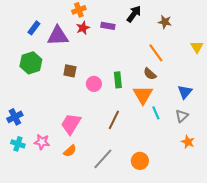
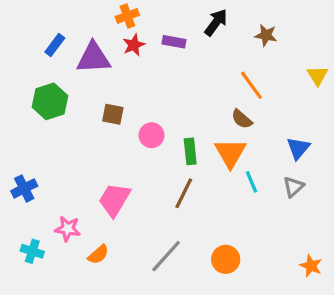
green rectangle: (118, 80) -> (190, 151), moved
orange star: (188, 142) -> (311, 266), moved
cyan cross: (18, 144) -> (32, 251), moved
orange semicircle: (70, 151) -> (98, 254), moved

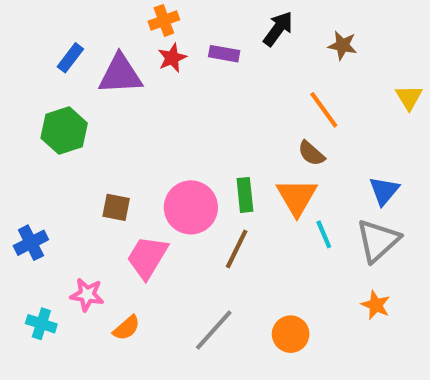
brown square: (113, 114) -> (116, 207), moved
pink circle: (152, 135) -> (191, 207), moved, size x1.6
gray triangle: (293, 187) -> (378, 241), size x1.6
orange star: (311, 266) -> (376, 305), moved

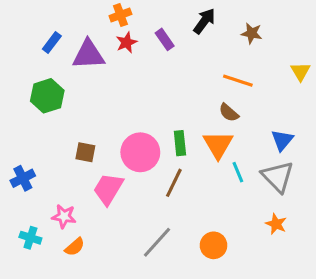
purple rectangle: (224, 54) -> (165, 39), turned 45
orange line: (324, 110) -> (238, 81), turned -36
gray triangle: (378, 241) -> (278, 177), turned -32
orange semicircle: (126, 328) -> (75, 247), moved

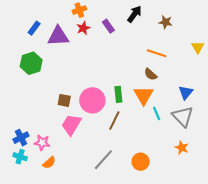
brown square: (85, 152) -> (64, 100), moved
blue cross: (23, 178) -> (21, 138), moved

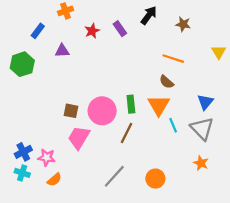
orange cross: (79, 10) -> (65, 11), moved
purple triangle: (58, 36) -> (62, 51), moved, size x0.6
green hexagon: (31, 63) -> (22, 64), moved

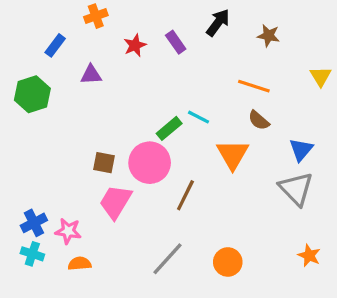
brown semicircle: (167, 82) -> (259, 120), moved
green rectangle: (131, 104) -> (169, 128), moved, turned 56
cyan line: (173, 125) -> (198, 117), moved, turned -40
orange star: (201, 163) -> (309, 255), moved
orange semicircle: (54, 180) -> (80, 264), turned -144

